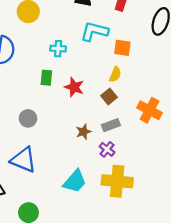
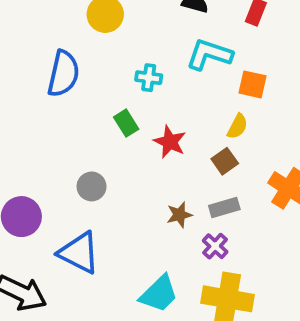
green rectangle: (46, 78) -> (126, 123), turned -42

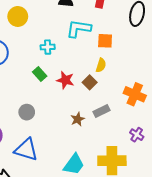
brown square: (225, 161) -> (90, 82), moved
purple cross: (215, 246) -> (137, 135), moved

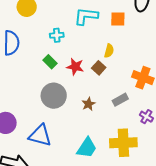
orange square: (105, 41) -> (118, 19), moved
gray rectangle: (101, 111) -> (120, 100), moved
gray circle: (27, 112) -> (54, 96), moved, size x1.6

